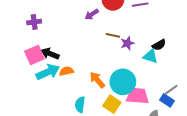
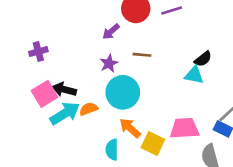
purple star: (127, 43) -> (109, 63), moved
orange arrow: (97, 80) -> (130, 128), moved
cyan circle: (123, 82) -> (123, 92), moved

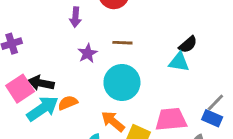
purple arrow: (111, 32) -> (75, 17), moved, turned -42
cyan circle: (123, 92) -> (122, 82), moved

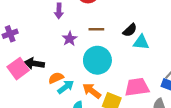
black semicircle: (188, 44) -> (130, 30), moved
cyan arrow: (43, 109) -> (66, 87), moved, size x0.7

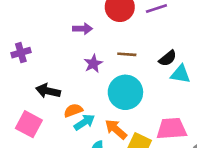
purple arrow: (59, 11) -> (83, 29), turned -96
pink square: (18, 69) -> (29, 124), moved, turned -30

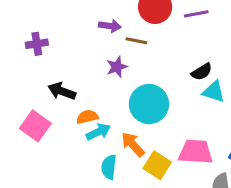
brown line: (127, 54) -> (136, 41), moved

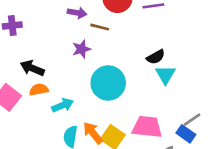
cyan triangle: (214, 92) -> (165, 75), turned 40
orange semicircle: (87, 117) -> (39, 90), moved
orange arrow: (133, 144) -> (93, 133), moved

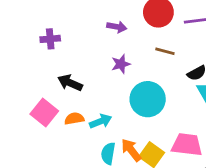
brown line: (100, 27) -> (165, 51), moved
orange semicircle: (39, 90) -> (74, 119), moved

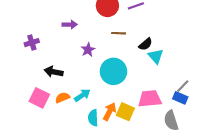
purple arrow: (117, 27) -> (70, 25), moved
orange arrow: (131, 150) -> (110, 112), turned 78

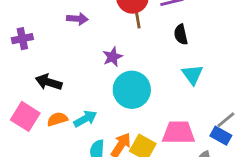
brown line: (119, 33) -> (137, 18), moved, turned 72
black semicircle: (146, 44) -> (181, 34), moved, turned 112
purple star: (88, 50) -> (113, 57), moved

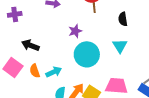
cyan triangle: (192, 75) -> (120, 46), moved
orange semicircle: (57, 119) -> (35, 71), turned -96

